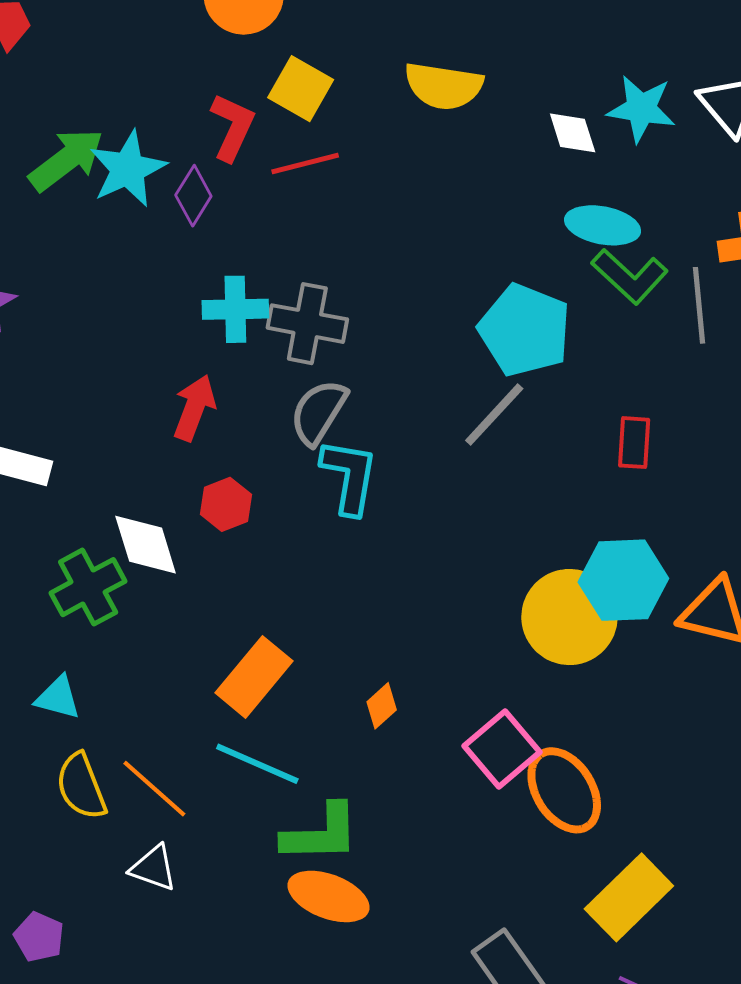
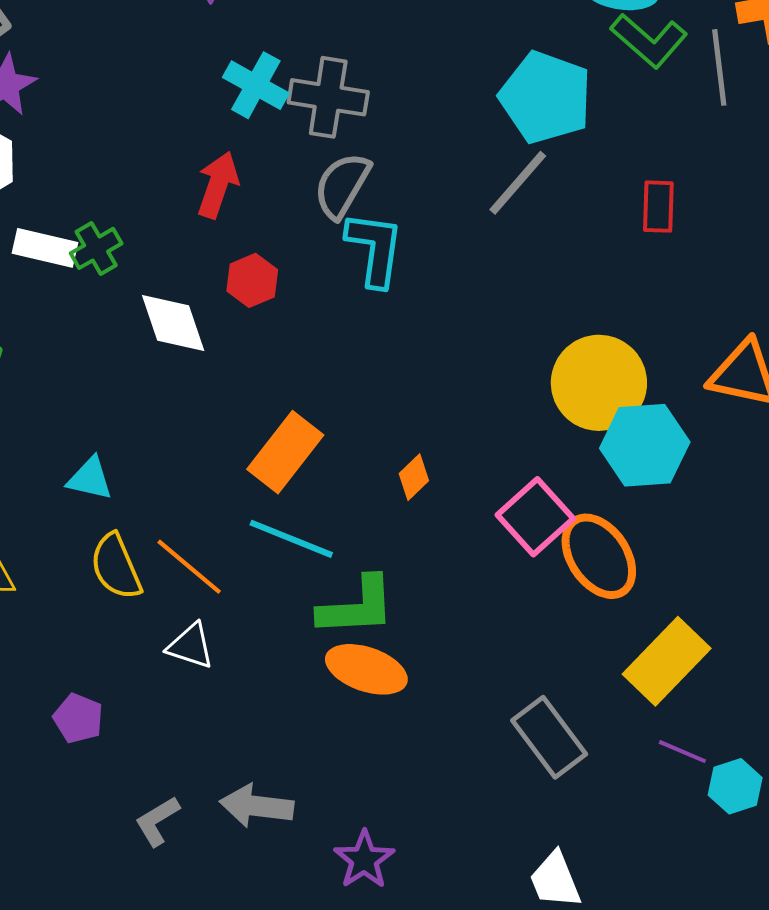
cyan cross: (235, 309) -> (256, 85), turned 32
cyan hexagon: (623, 580) -> (645, 445), moved
green cross: (88, 587) -> (96, 248), moved, size x0.7

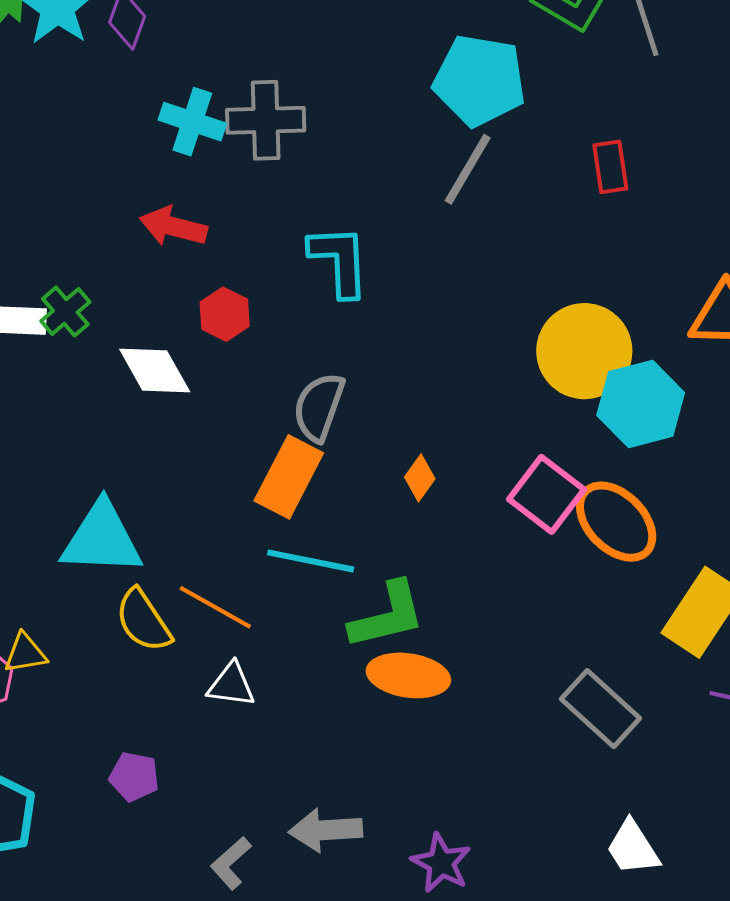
red arrow: (218, 185) -> (173, 227), turned -84
gray semicircle: (342, 185) -> (319, 407), moved
cyan triangle: (90, 479) -> (102, 539), size x1.8

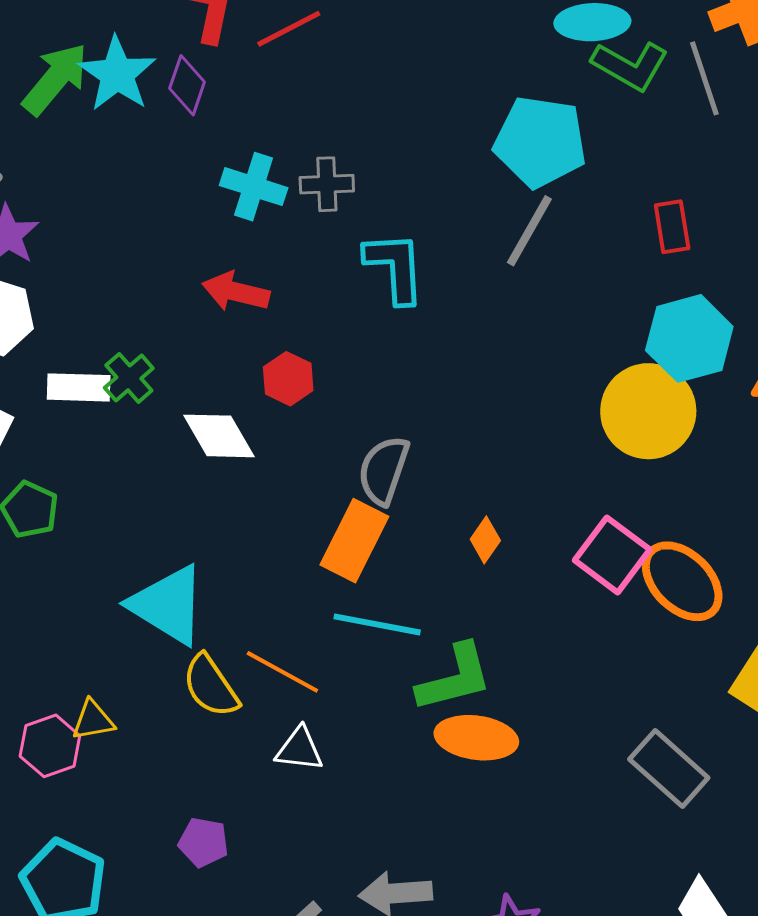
gray cross: (266, 120) -> (327, 184), size x0.7
cyan L-shape: (339, 261) -> (395, 267), moved
cyan hexagon: (641, 404) -> (689, 338), moved
cyan triangle: (102, 539) -> (168, 605), turned 30

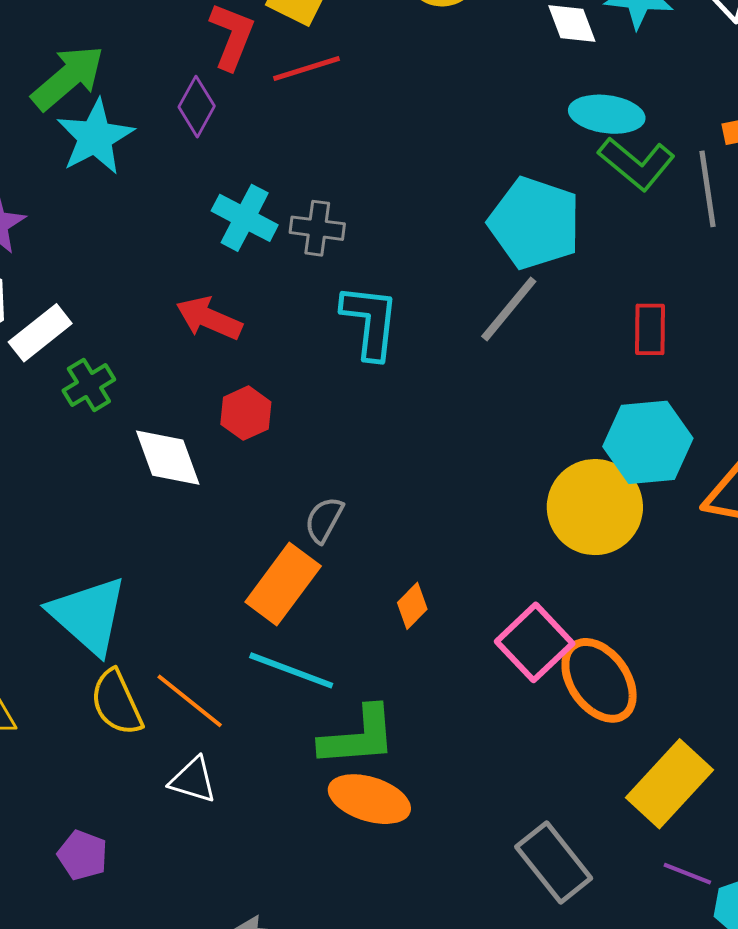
cyan star: (117, 74) -> (95, 137), moved
white rectangle: (79, 387) -> (40, 333), moved, turned -50
gray semicircle: (384, 470) -> (324, 520), size x0.7

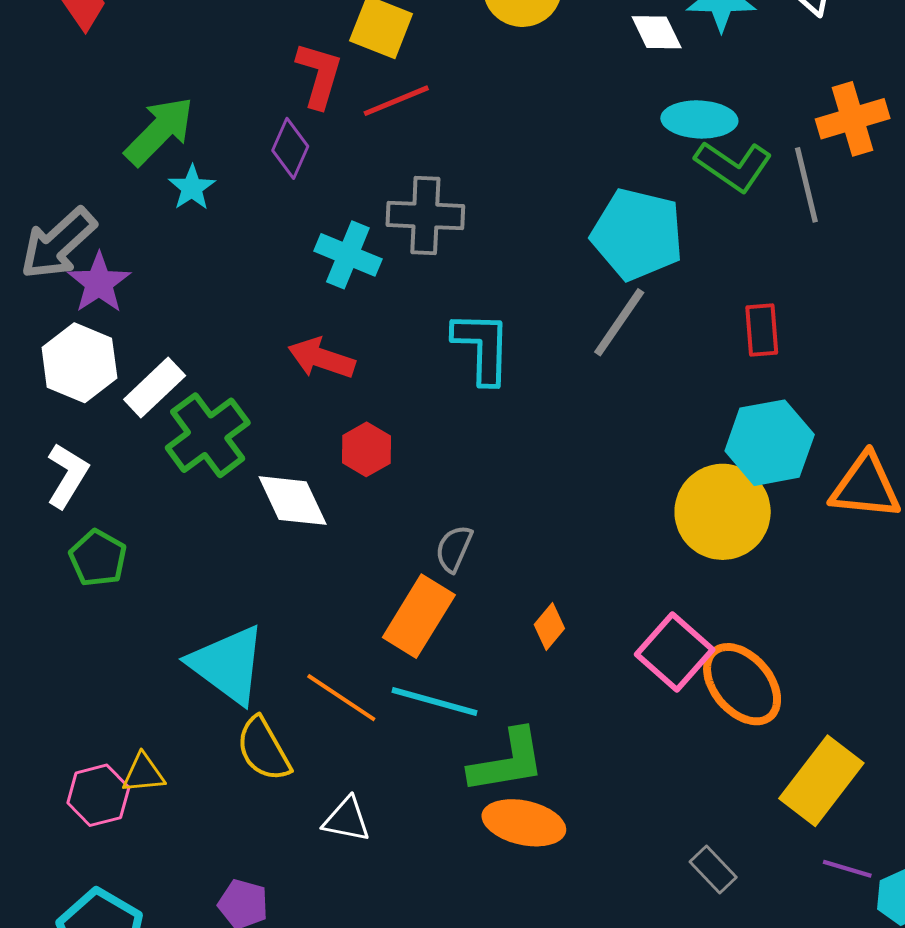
cyan star: (95, 137) -> (192, 188), size x0.6
gray cross: (317, 228) -> (425, 216), moved, size x1.4
green cross: (89, 385) -> (208, 435), size x1.6
orange line: (190, 701) -> (341, 698), moved
gray rectangle: (554, 863) -> (713, 870), size x0.6

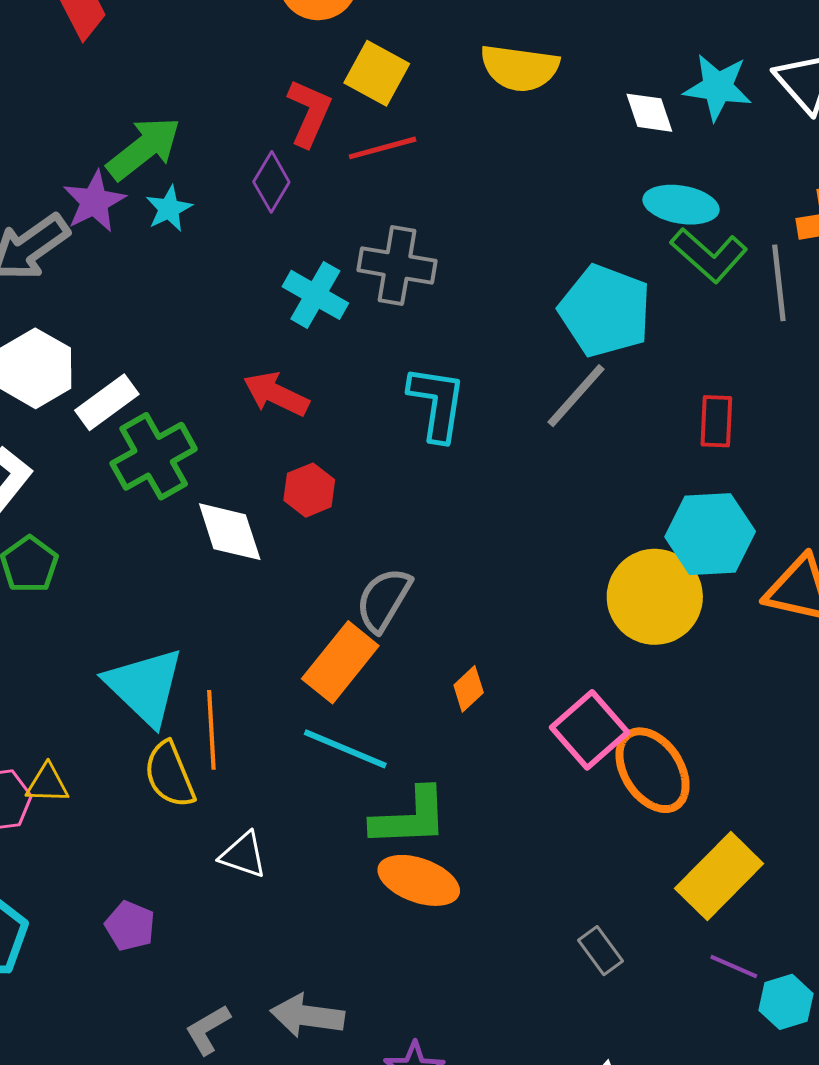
purple star: (99, 283) -> (94, 202), moved
gray semicircle: (454, 549) -> (384, 600), size x1.4
orange line: (341, 698) -> (211, 730), moved, turned 46

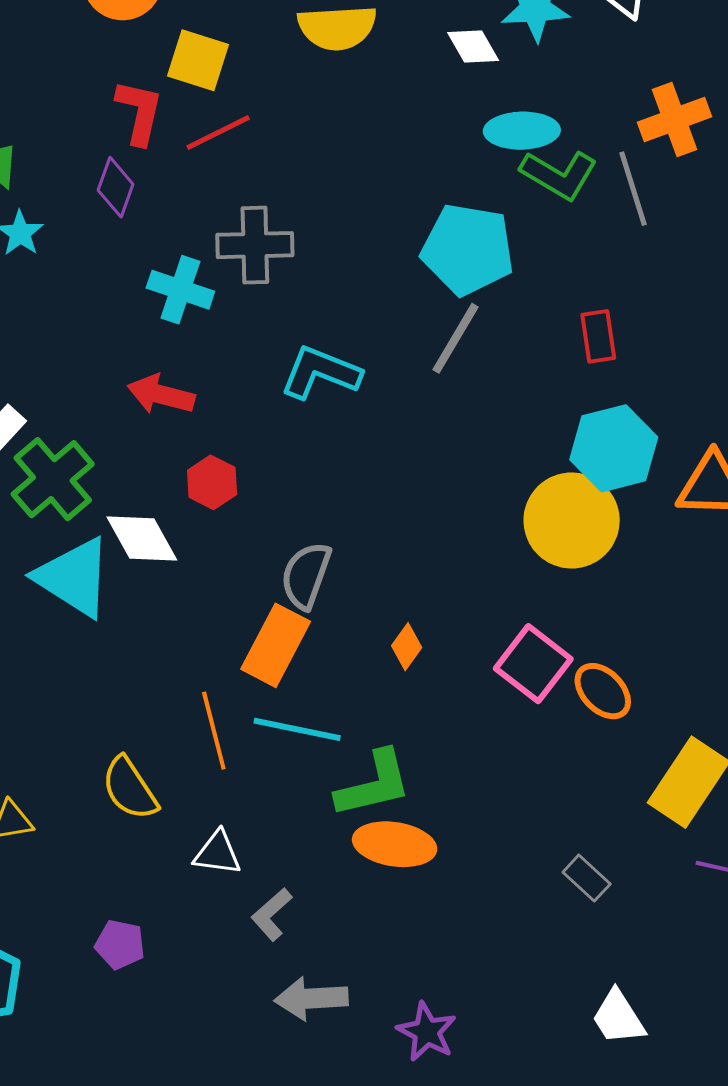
cyan L-shape: (437, 403) -> (321, 373), turned -66
cyan triangle: (145, 686) -> (74, 577), moved
orange line: (211, 730) -> (214, 731), moved
orange ellipse: (653, 770) -> (603, 691), size x0.7
gray L-shape: (208, 1030) -> (272, 914), moved

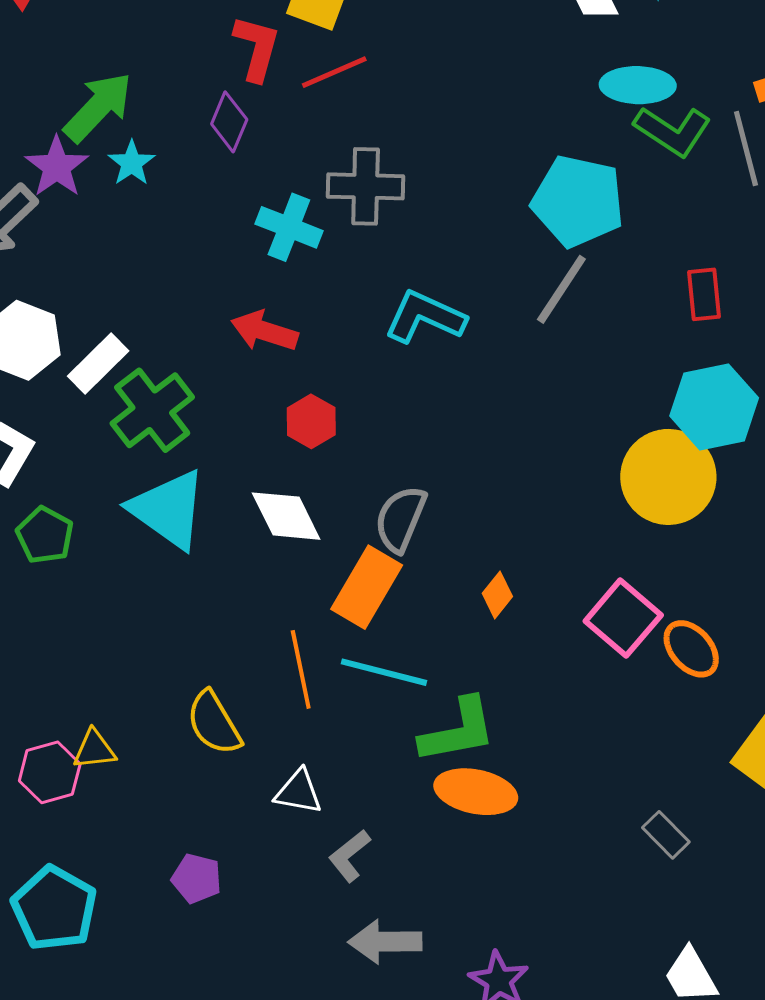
white diamond: (142, 538) -> (286, 516), moved

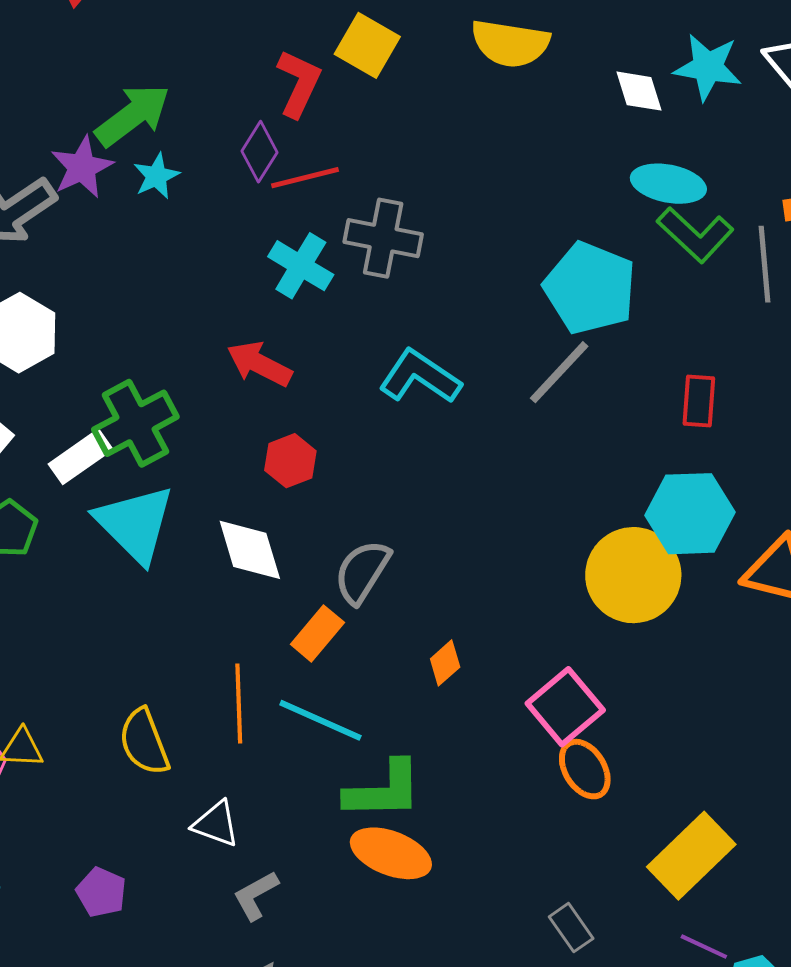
red line: (334, 72) -> (305, 178), moved
white rectangle: (98, 364) -> (81, 457), moved
orange rectangle: (367, 587) -> (317, 633), size x0.7
orange ellipse: (691, 649) -> (585, 769), moved

